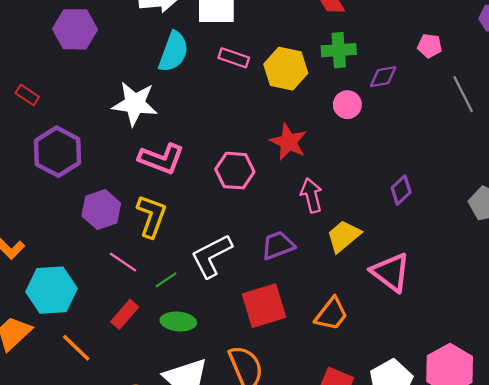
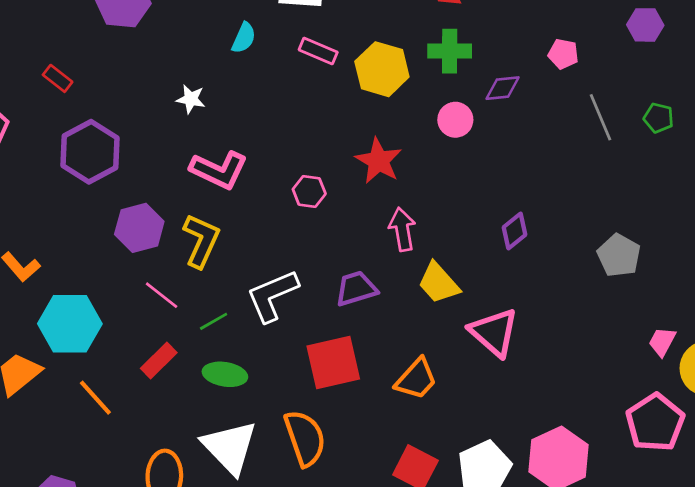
cyan semicircle: (174, 52) -> (244, 38), size x0.6
white star: (135, 104) -> (191, 99), size x0.5
pink hexagon: (235, 171) -> (309, 191), size x0.7
yellow trapezoid: (344, 236) -> (439, 283), turned -96

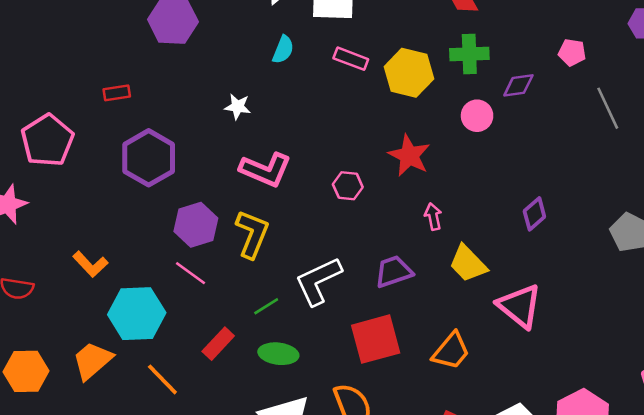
red rectangle: (58, 78) -> (117, 93), turned -45
pink arrow: (402, 229) -> (433, 216), size x0.7
pink line: (162, 295) -> (191, 273), moved

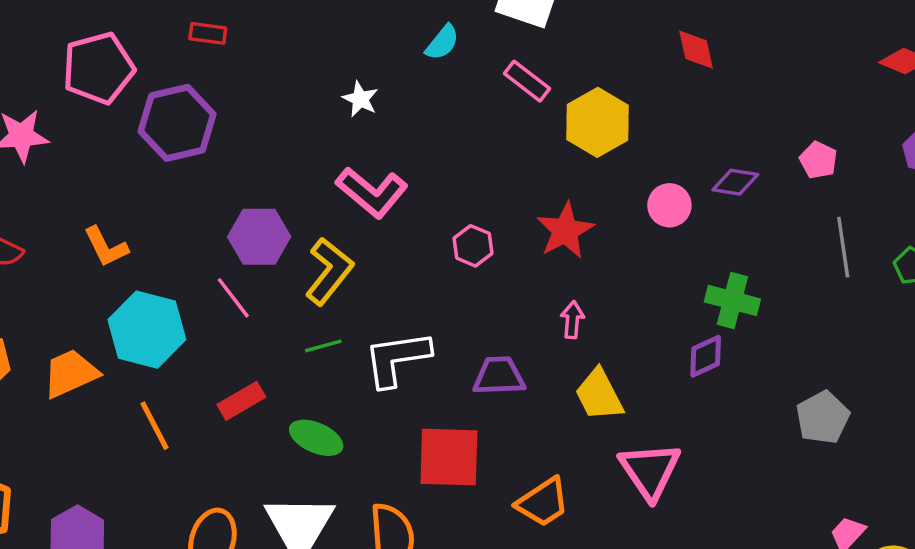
green cross: (469, 54) -> (732, 300), moved
purple hexagon: (149, 158) -> (177, 123), moved
green line: (266, 306) -> (323, 346), moved

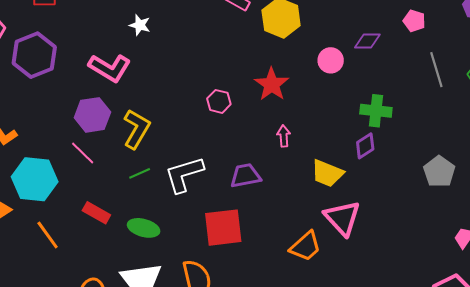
pink L-shape: (372, 192) -> (110, 68), moved
yellow trapezoid: (599, 395) -> (327, 173), moved, turned -32
red rectangle: (241, 401) -> (96, 213), turned 68
orange trapezoid: (543, 502) -> (306, 246), moved

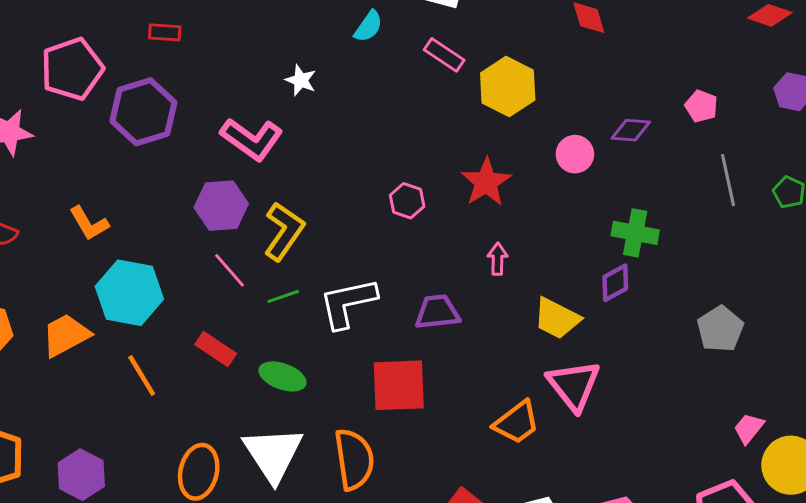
pink line: (83, 153) -> (230, 270), moved

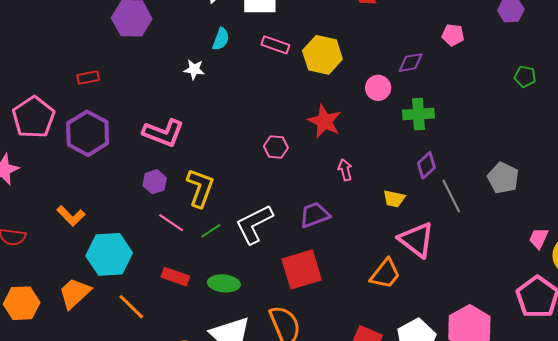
white star: (301, 80) -> (194, 69), moved
gray line: (728, 180) -> (451, 196), moved
purple hexagon: (221, 206) -> (155, 182), size x0.7
green cross: (635, 233) -> (418, 114), moved
yellow trapezoid: (557, 318) -> (394, 199), size x0.7

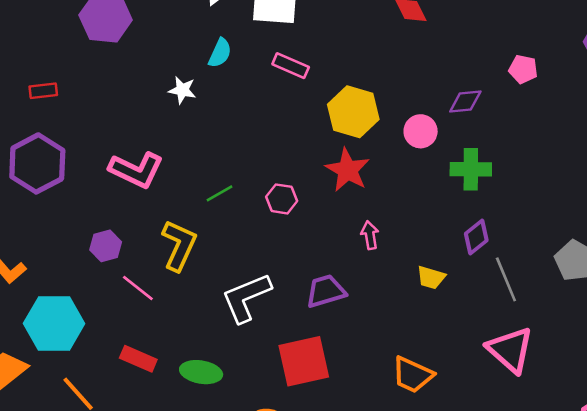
yellow hexagon: (322, 55) -> (353, 112), moved
purple hexagon: (155, 182) -> (106, 246), moved
green line: (211, 231) -> (219, 193), moved
pink triangle: (416, 240) -> (510, 350), moved
orange trapezoid: (385, 274) -> (413, 375), turned 72

